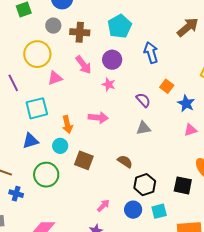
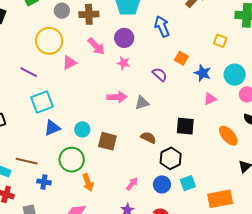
purple line: (13, 83) -> (29, 72), turned -30
cyan square: (37, 108) -> (42, 102), moved
orange arrow: (67, 124) -> (88, 182), moved
gray triangle: (143, 128) -> (142, 103), moved
black square: (183, 185) -> (185, 126), moved

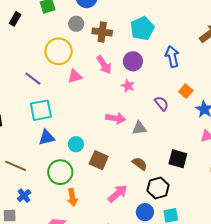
blue cross: (44, 182) -> (24, 196), moved, turned 32
pink arrow: (132, 184) -> (118, 194), moved, size x1.5

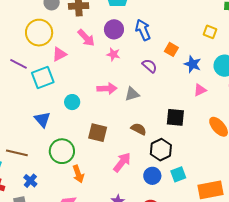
blue arrow: (172, 57) -> (143, 30), moved
cyan square: (41, 110) -> (43, 77), moved
blue triangle: (47, 137) -> (42, 119), turned -48
cyan circle: (76, 144) -> (72, 102), moved

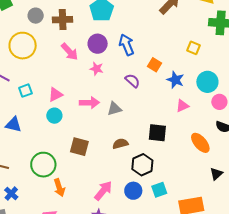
pink triangle: (59, 54) -> (55, 95), moved
cyan square: (43, 77) -> (25, 91), size x0.6
blue triangle: (42, 119) -> (13, 125), moved, turned -36
brown semicircle: (139, 129) -> (120, 144), turned -42
pink arrow: (122, 162) -> (103, 191), moved

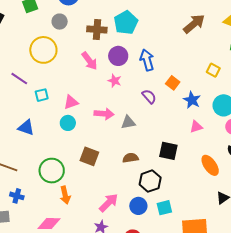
brown cross: (63, 20) -> (97, 30), moved
blue cross: (11, 194) -> (17, 196), turned -32

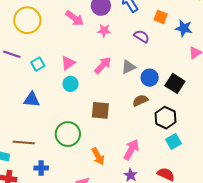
pink arrow: (104, 114) -> (103, 65), turned -36
black square: (168, 151) -> (175, 83), turned 36
orange arrow: (65, 195) -> (98, 156), moved
blue circle: (138, 206) -> (150, 78), moved
cyan square: (164, 208) -> (174, 142), moved

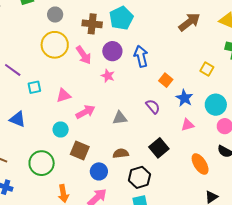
yellow circle: (27, 20) -> (55, 45), moved
purple semicircle: (142, 36) -> (153, 107), moved
pink arrow: (103, 65) -> (85, 112), moved
blue circle: (150, 78) -> (99, 171), moved
cyan circle: (71, 84) -> (61, 129), moved

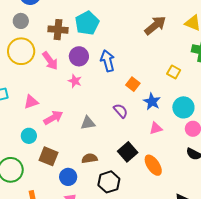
orange ellipse: (200, 164) -> (153, 165), moved

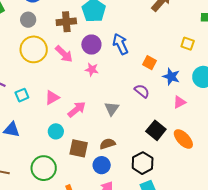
gray triangle: (88, 123) -> (112, 109), turned -35
brown semicircle: (90, 158) -> (108, 144), moved

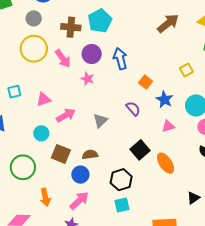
yellow square: (188, 44) -> (186, 70), turned 32

